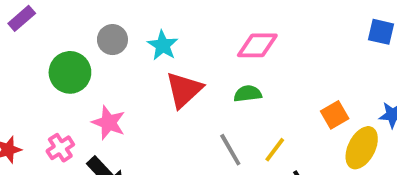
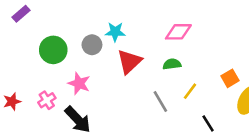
gray circle: (112, 40) -> (92, 45), moved
cyan star: (163, 45) -> (115, 32), turned -30
yellow line: (275, 150) -> (190, 91), moved

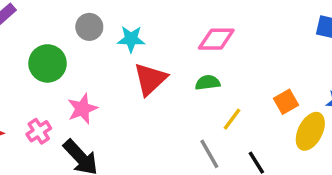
gray circle: (92, 45) -> (89, 27), moved
pink star: (79, 83) -> (82, 109), turned 30
gray line: (160, 102) -> (209, 154), moved

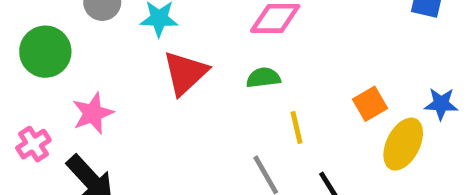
yellow line: (232, 119) -> (297, 127), turned -50

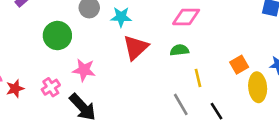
pink star: (93, 113) -> (84, 70), turned 30
yellow ellipse: (403, 144) -> (258, 87), turned -32

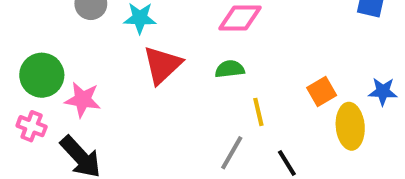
green circle: (57, 36) -> (42, 75), moved
pink cross: (51, 87) -> (32, 126), turned -36
gray line: (181, 104) -> (232, 153), turned 60

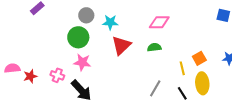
green circle: (42, 75) -> (78, 37), moved
yellow line: (258, 112) -> (182, 68), moved
yellow ellipse: (350, 126) -> (202, 83), moved

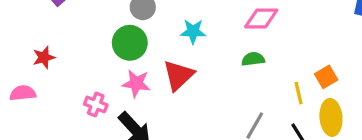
cyan star: (110, 22) -> (193, 31), moved
red triangle: (121, 45) -> (178, 75), moved
red star: (30, 76) -> (44, 57), moved

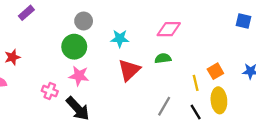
red triangle: (178, 75) -> (129, 70), moved

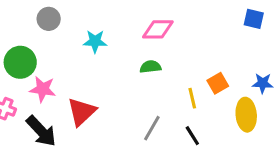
green circle: (74, 47) -> (20, 62), moved
red triangle: (129, 70) -> (82, 112), moved
yellow ellipse: (219, 100) -> (246, 115), moved

